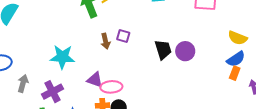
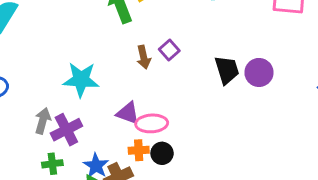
purple square: (123, 36) -> (169, 50), turned 32
gray arrow: (23, 83) -> (43, 121), moved

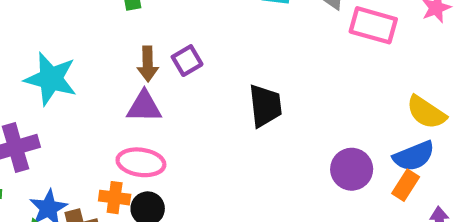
purple circle: (259, 72) -> (352, 169), moved
purple triangle: (128, 113) -> (144, 107), moved, turned -30

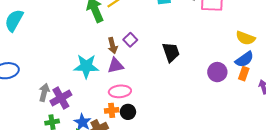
cyan star: (51, 79) -> (86, 66), moved

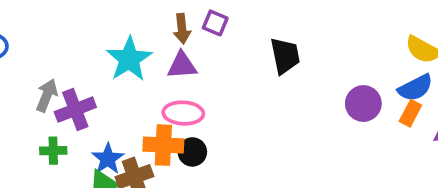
purple square: (130, 40) -> (215, 23), turned -32
cyan star: (86, 66) -> (129, 59), turned 30
orange cross: (112, 110) -> (163, 145), size x1.5

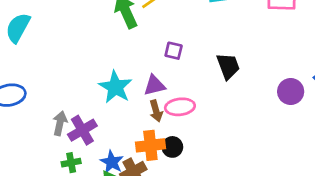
brown arrow: (182, 29) -> (156, 111), moved
pink ellipse: (183, 113) -> (180, 107), moved

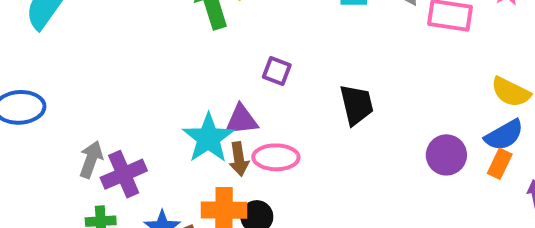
cyan star: (115, 87) -> (208, 138), moved

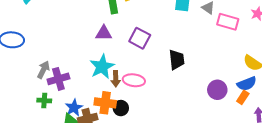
purple square: (277, 71) -> (140, 38), size x1.5
purple triangle: (241, 120) -> (104, 33), moved

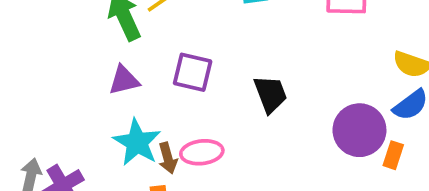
purple circle: (217, 90) -> (359, 130), size x1.4
orange rectangle: (243, 97) -> (393, 155), moved

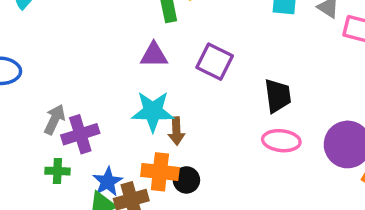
cyan star: (137, 142) -> (153, 111), turned 30
pink ellipse: (202, 152) -> (281, 141), moved

